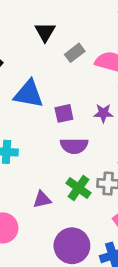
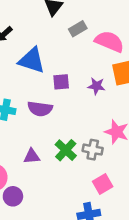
purple semicircle: (74, 146) -> (40, 109), moved
purple circle: (72, 246) -> (13, 196), moved, size x0.6

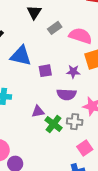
purple semicircle: (40, 109) -> (66, 94), moved
purple triangle: (32, 156) -> (38, 111), moved

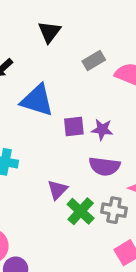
black triangle: (34, 12) -> (49, 32), moved
purple star: (73, 72) -> (102, 130), moved
purple triangle: (38, 111) -> (58, 190), turned -40

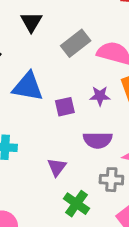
gray rectangle: (94, 60) -> (76, 43), size x1.4
purple star: (102, 130) -> (100, 96), moved
green cross: (81, 211) -> (76, 204), moved

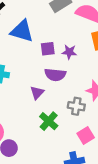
purple star: (100, 96) -> (69, 52), moved
purple semicircle: (98, 140) -> (55, 75), moved

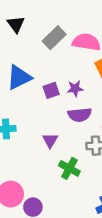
blue triangle: (22, 31) -> (19, 77), turned -30
purple semicircle: (55, 75) -> (80, 115), moved

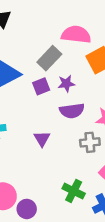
gray rectangle: (54, 38) -> (49, 58), moved
green cross: (69, 168) -> (74, 191), moved

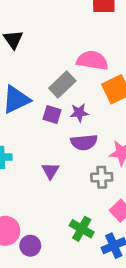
purple square: (41, 86) -> (52, 114), turned 36

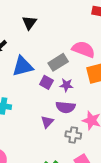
purple triangle: (50, 171) -> (47, 122), moved

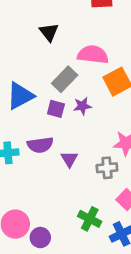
black triangle: (29, 23) -> (49, 32), moved
purple semicircle: (66, 107) -> (40, 145), moved

